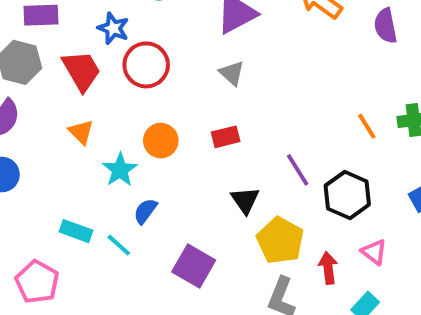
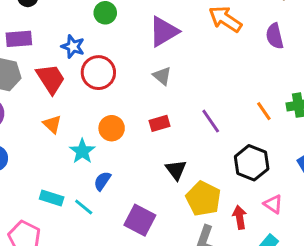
purple line: (298, 170) -> (211, 121), moved

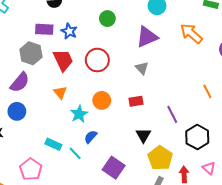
blue star: (73, 46) -> (69, 31), moved
orange line: (264, 111) -> (207, 91), moved
purple line: (211, 121) -> (172, 114), moved

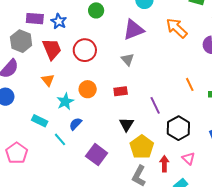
cyan rectangle: (53, 144) -> (40, 121), moved

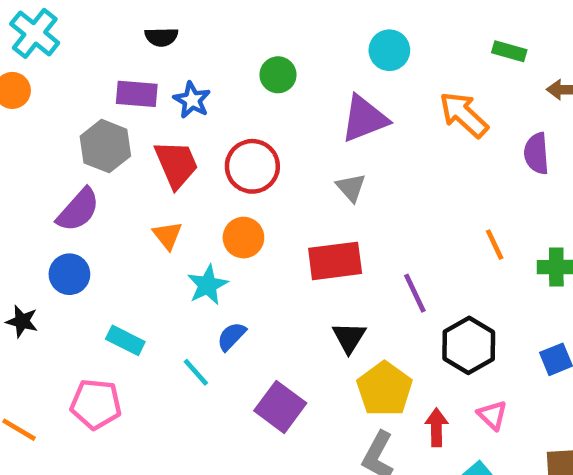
orange circle: (88, 89) -> (243, 238), moved
red rectangle: (121, 91) -> (335, 261), size x1.6
cyan rectangle: (40, 121) -> (125, 340), moved
pink pentagon: (17, 153) -> (96, 404), turned -30

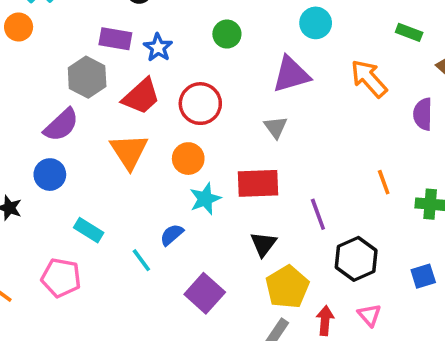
red trapezoid: (176, 164) -> (141, 96), turned 66
orange triangle: (167, 235) -> (129, 151), size x1.6
cyan star: (208, 285) -> (205, 199), moved

